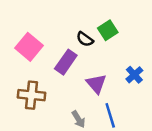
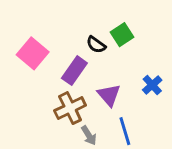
brown cross: (31, 95) -> (70, 108), moved, turned -32

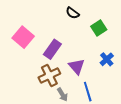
green square: (122, 35) -> (99, 28), moved
black semicircle: (96, 45) -> (73, 13), moved

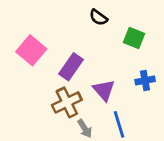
green square: (99, 28) -> (134, 38), turned -35
blue cross: (107, 59) -> (145, 81), turned 32

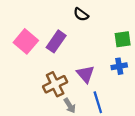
green square: (134, 38) -> (123, 39), moved, turned -30
purple rectangle: (71, 67) -> (56, 41), moved

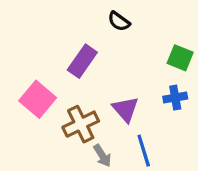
green square: (123, 39) -> (180, 58), turned 30
pink square: (26, 41) -> (38, 99), moved

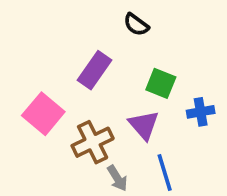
green square: (180, 58) -> (161, 83), moved

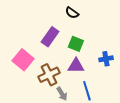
green square: (161, 83) -> (76, 44), moved
purple triangle: (144, 125) -> (76, 66), turned -48

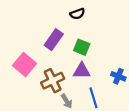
black semicircle: (72, 13) -> (77, 14), turned -56
blue cross: (106, 59) -> (118, 76), moved, turned 32

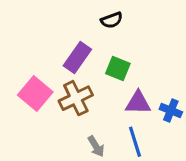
purple triangle: (82, 71) -> (138, 103), moved
brown cross: (53, 81) -> (76, 98), moved

